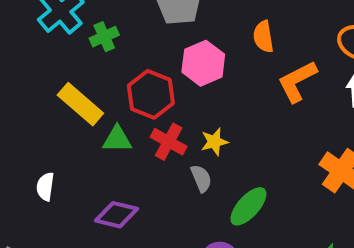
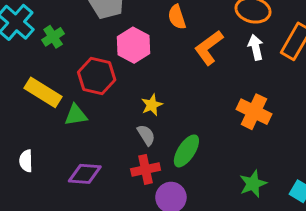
red cross: (169, 142) -> (146, 169), moved, turned -32

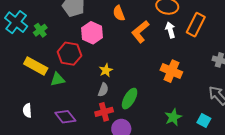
gray semicircle: (146, 135) -> (103, 90), turned 56
purple diamond: (85, 174) -> (65, 117), turned 50

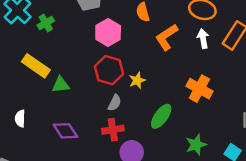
red hexagon: (69, 54) -> (109, 70), moved
yellow star: (106, 70) -> (137, 80), moved
green ellipse: (130, 99) -> (161, 116), moved

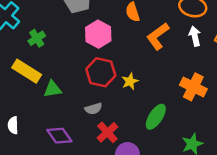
green cross: (46, 23) -> (37, 38), moved
gray semicircle: (115, 103) -> (93, 109), moved, turned 49
red cross: (113, 130) -> (107, 132), turned -30

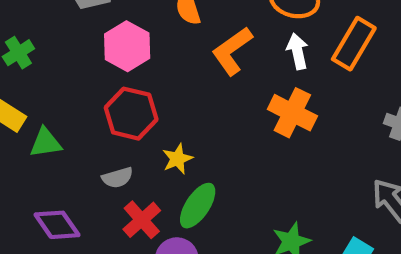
yellow star: (130, 81) -> (177, 159), moved
orange cross: (193, 87) -> (292, 113), moved
green ellipse: (156, 117) -> (198, 206), moved

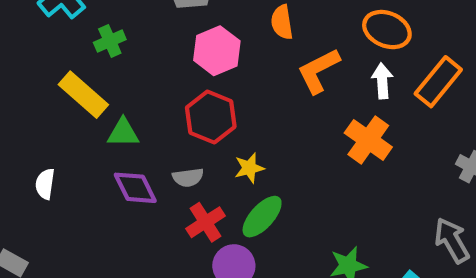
purple diamond: (57, 225) -> (135, 188), moved

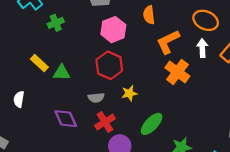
yellow rectangle: (83, 95) -> (39, 63), moved, size x0.7
orange cross: (368, 140) -> (177, 72), moved
purple diamond: (135, 188) -> (66, 119), moved
green ellipse: (262, 217) -> (152, 124), moved

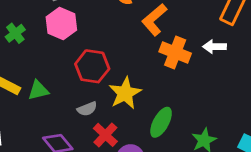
pink hexagon: (113, 30) -> (61, 23), moved
white arrow: (202, 48) -> (214, 47), moved, turned -72
yellow star: (129, 93) -> (125, 93), size x1.6

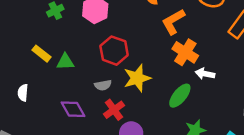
white arrow: (214, 47) -> (205, 74), moved
green ellipse: (161, 122) -> (180, 96), moved

